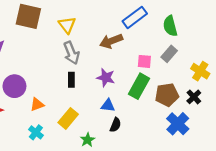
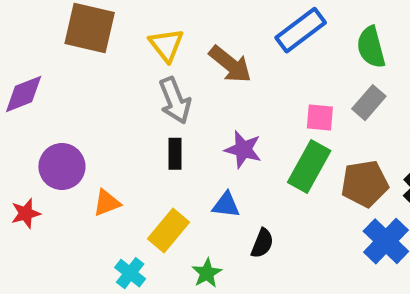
brown arrow: (111, 41) -> (230, 64), moved, turned -120
blue triangle: (108, 106) -> (226, 205), moved
cyan cross: (36, 132) -> (130, 273), moved

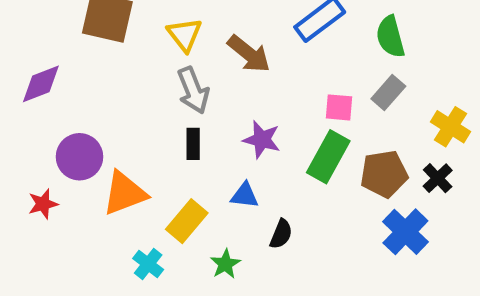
orange triangle: (107, 203) -> (125, 193), size x1.6

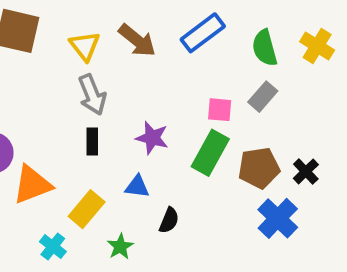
brown arrow: (249, 54) -> (137, 40), moved
yellow cross: (450, 127) -> (317, 46), moved

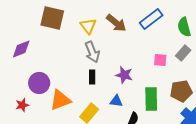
green rectangle: (210, 153) -> (151, 99), moved, turned -30

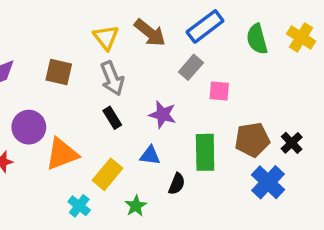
brown square: (52, 18) -> (59, 72), moved, size x0.7
gray rectangle: (183, 53) -> (191, 67), moved
black rectangle: (92, 77) -> (112, 118), turned -32

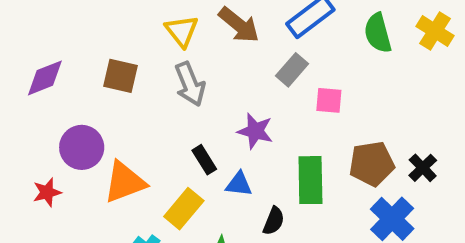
black rectangle: (112, 118) -> (204, 160), moved

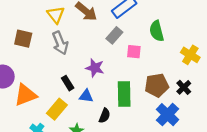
yellow cross: (435, 31) -> (190, 55), moved
green semicircle: (378, 33) -> (157, 31), moved

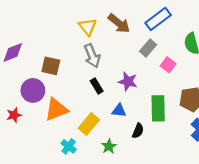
brown square: (23, 39) -> (51, 66), moved
pink square: (134, 52) -> (168, 65), turned 32
black rectangle: (68, 83) -> (97, 86), moved

